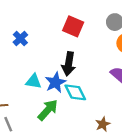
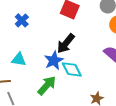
black arrow: (69, 64) -> (66, 43), turned 30
cyan triangle: (34, 81) -> (19, 59), moved

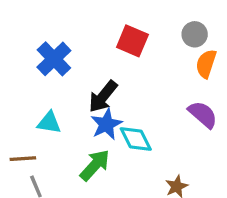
blue cross: (22, 20) -> (54, 59), size x1.5
black arrow: (66, 43) -> (103, 96), moved

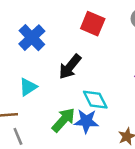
cyan triangle: (49, 123) -> (28, 87), turned -42
blue star: (106, 124) -> (86, 121), moved, turned 30

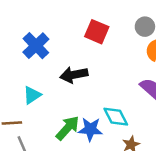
black arrow: (70, 67) -> (74, 75), turned 40
cyan diamond: (95, 100) -> (116, 117), moved

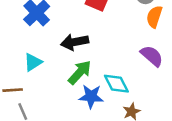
green arrow: (68, 128) -> (80, 72), moved

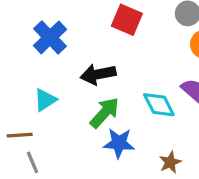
cyan diamond: (116, 84) -> (159, 105), moved

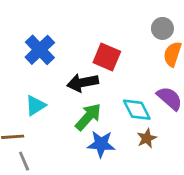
red square: (127, 20) -> (107, 57), moved
brown star: (170, 162) -> (147, 138), moved

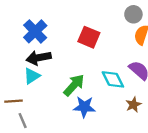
black arrow: (83, 83) -> (39, 58), moved
brown star: (147, 138) -> (133, 105), moved

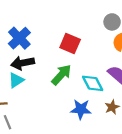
green arrow: (74, 85) -> (61, 75), moved
blue star: (84, 107) -> (81, 109), moved

